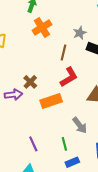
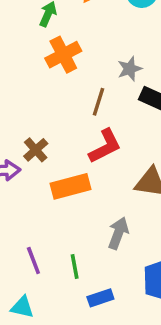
gray arrow: (80, 125) -> (118, 233), turned -126
green line: (64, 144) -> (75, 266), moved

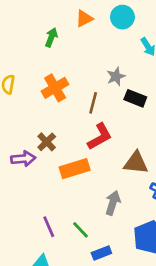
orange cross: (63, 55) -> (55, 88), moved
green line: (75, 266) -> (81, 230), turned -30

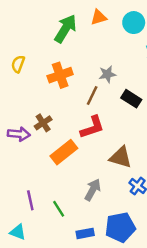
green arrow: (51, 37) -> (65, 29), size x1.6
gray star: (116, 76) -> (107, 74), moved
orange rectangle: (75, 169) -> (64, 152), turned -32
blue rectangle: (101, 253) -> (85, 233), moved

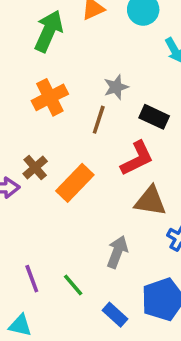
red L-shape: (92, 127) -> (137, 158), moved
orange rectangle: (64, 152) -> (75, 183), moved
blue rectangle: (85, 233) -> (115, 315), turned 60

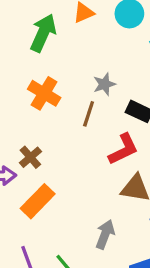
orange cross: (50, 97) -> (44, 93), turned -32
orange rectangle: (75, 183) -> (38, 201), moved

